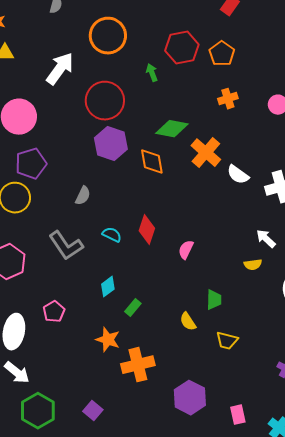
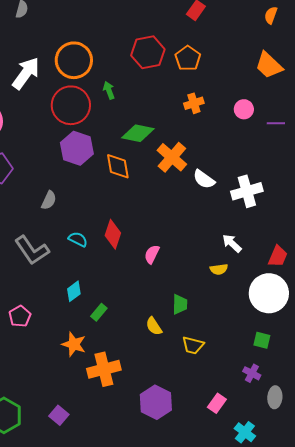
orange circle: (108, 36) -> (74, 60), moved
green arrow: (152, 73) -> (109, 90), moved
pink rectangle: (238, 415) -> (217, 403), moved, turned 48

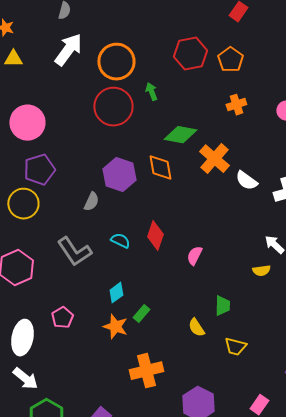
white arrow: (26, 73) -> (68, 50), moved
purple hexagon: (77, 148) -> (119, 175), moved
orange star: (74, 344) -> (115, 327), moved

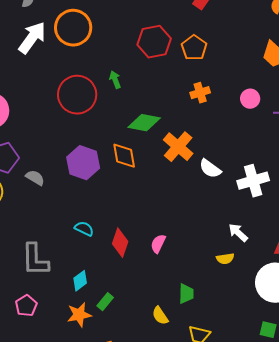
orange circle: (116, 62) -> (73, 28), moved
gray semicircle: (91, 202) -> (35, 178), moved, turned -84
red diamond: (155, 236) -> (120, 243), moved
gray L-shape: (74, 252) -> (35, 260), moved, turned 33
orange star: (115, 327) -> (79, 315), turned -30

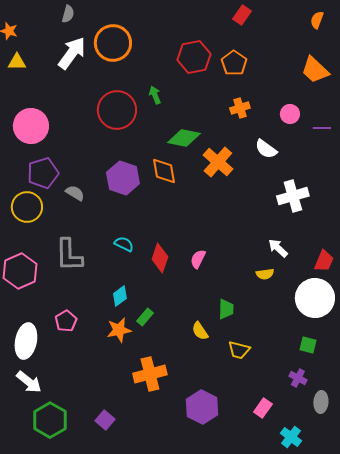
white semicircle: (210, 169) -> (266, 149), moved
gray L-shape: (35, 260) -> (69, 255), moved

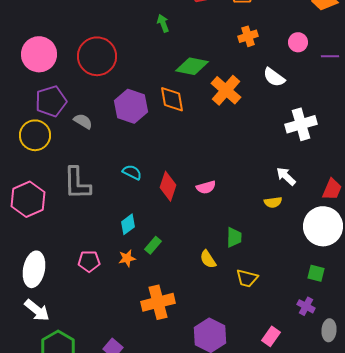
red circle: (117, 110) -> (97, 56), moved
pink semicircle: (198, 259) -> (206, 187), turned -132
pink pentagon: (66, 321) -> (89, 261), moved, turned 30
orange star: (119, 330) -> (127, 258), size x0.7

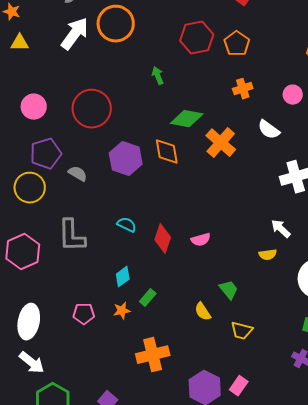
pink circle: (39, 54) -> (34, 107), size x0.7
green trapezoid: (234, 237) -> (229, 290), turned -40
pink rectangle: (271, 336) -> (239, 386), moved

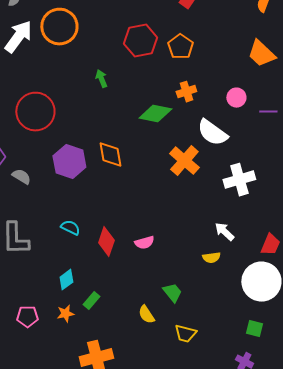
green diamond: (187, 119) -> (155, 114), moved
white semicircle: (269, 130) -> (212, 133), size x1.4
orange cross: (221, 143) -> (184, 161), moved

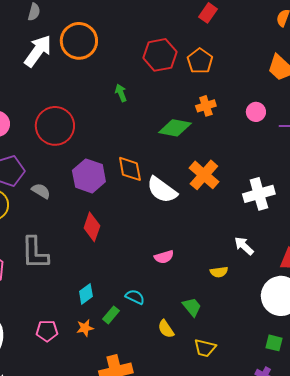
white semicircle: (212, 133) -> (162, 190), moved
cyan semicircle: (70, 228) -> (135, 297), moved
red diamond: (106, 242) -> (92, 227), moved
yellow semicircle: (211, 258) -> (219, 272), moved

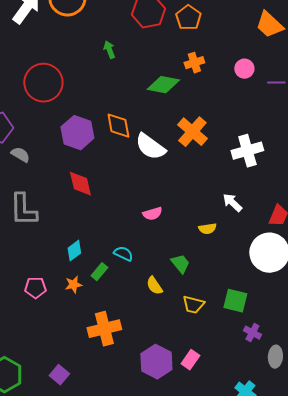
gray semicircle: (41, 191) -> (20, 155), moved
red diamond: (92, 227) -> (80, 184), turned -32
green square: (274, 343) -> (235, 301), moved, size x1.4

